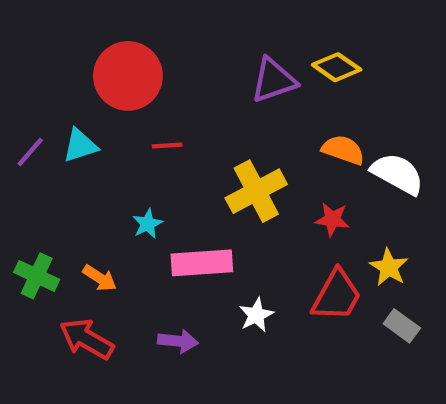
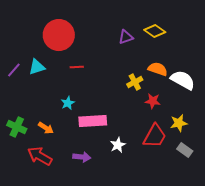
purple triangle: (274, 80) -> (126, 37), size x0.7
yellow cross: (256, 191) -> (135, 82), moved, size x0.6
yellow star: (389, 267) -> (179, 123), turned 30

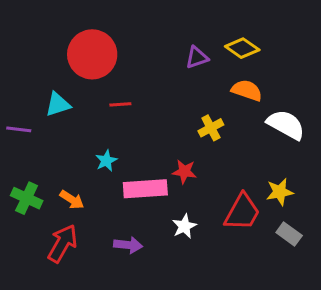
orange semicircle: (158, 69) -> (247, 90), moved
purple line: (14, 70) -> (19, 129), moved, turned 56
red star: (153, 101) -> (184, 172), moved
red arrow: (40, 156) -> (62, 243), turned 90

